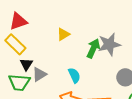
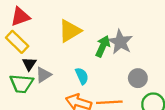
yellow triangle: (63, 34) -> (70, 31), size x1.6
gray star: (109, 44) -> (120, 42), turned -30

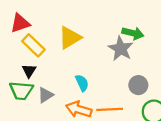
yellow rectangle: (17, 42) -> (33, 45), moved
green arrow: (103, 46) -> (133, 33), moved, turned 80
gray triangle: (43, 75) -> (46, 95), moved

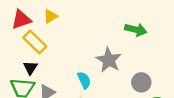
yellow triangle: (70, 38) -> (50, 16), moved, size x0.6
gray star: (121, 49) -> (109, 60), moved

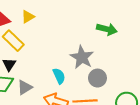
gray circle: (141, 82) -> (97, 78), moved

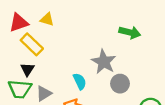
yellow triangle: (28, 17) -> (47, 19), turned 48

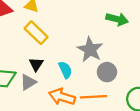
yellow rectangle: (32, 44) -> (36, 33), moved
black triangle: (27, 69) -> (36, 64), moved

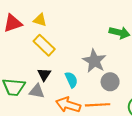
gray triangle: (28, 82) -> (37, 91), turned 42

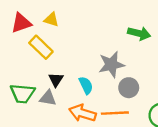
yellow rectangle: (44, 45) -> (41, 47), moved
gray star: (94, 61) -> (111, 65), turned 30

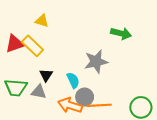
red triangle: (21, 23) -> (15, 44), moved
gray circle: (129, 88) -> (85, 97), moved

